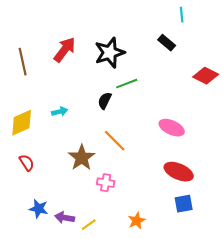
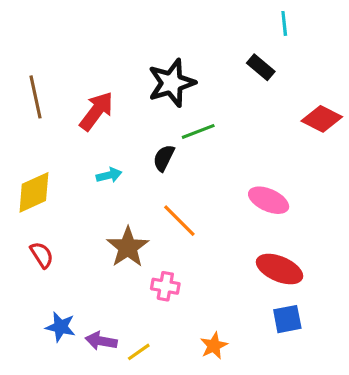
red arrow: (65, 50) -> (96, 111), moved
cyan arrow: (60, 112) -> (109, 175), moved

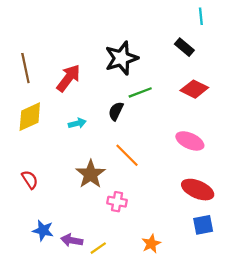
red diamond: (322, 119) -> (194, 89), moved
yellow diamond: (34, 192) -> (30, 117), moved

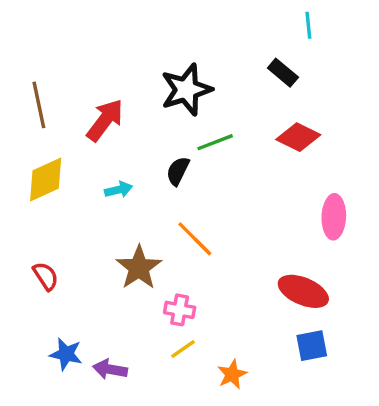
pink ellipse: (190, 141) -> (334, 217), moved, turned 68
yellow line: (98, 248) -> (183, 349), moved

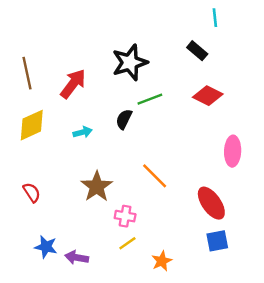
orange line: (195, 239) -> (155, 176), moved
red ellipse: (303, 291) -> (211, 203), turned 32

